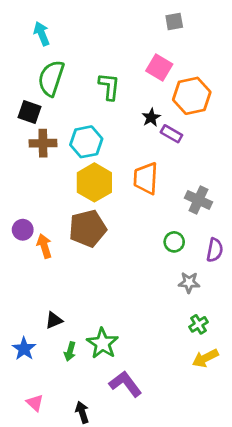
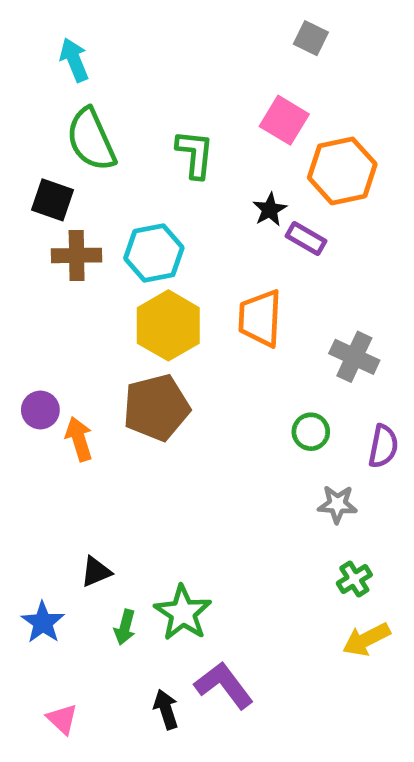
gray square: (174, 21) -> (311, 38), turned 36
green semicircle: (51, 78) -> (91, 140), turned -42
black arrow: (82, 412) -> (166, 709), moved

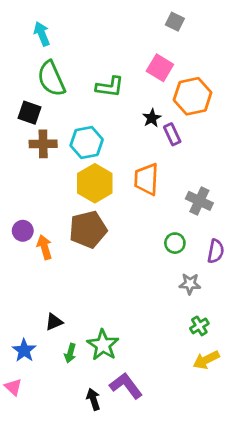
green L-shape: (195, 154) -> (110, 87), turned 92
purple rectangle: (306, 239) -> (172, 134), turned 35
pink triangle: (62, 719) -> (13, 387), moved

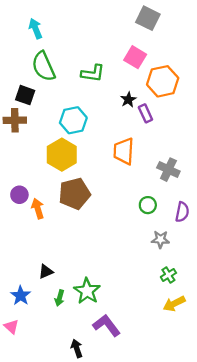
gray square: (175, 22) -> (148, 18), size x1.5
brown cross: (43, 144) -> (15, 120), moved
yellow hexagon: (95, 183) -> (62, 155), moved
black arrow: (93, 399) -> (77, 348), moved

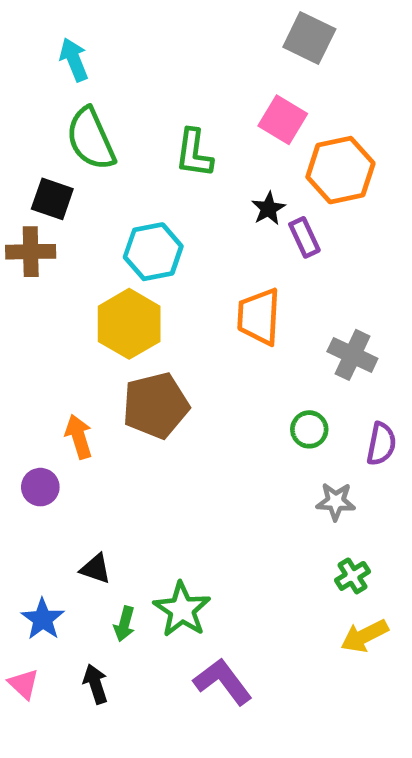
green L-shape: (93, 73) -> (194, 153), turned 90
purple circle: (19, 195) -> (40, 487), moved
black triangle: (46, 272) -> (96, 569), turned 42
black arrow: (77, 348) -> (96, 684), moved

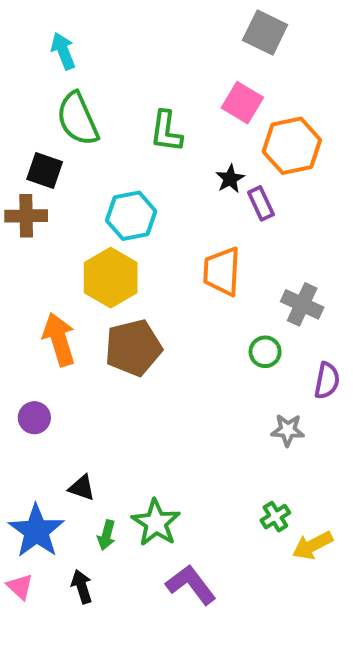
green circle: (309, 429) -> (265, 352), moved
orange arrow: (79, 437) -> (59, 339), moved, size x1.4
green cross: (352, 576) -> (275, 517), moved
blue star: (43, 619) -> (36, 531), size x1.5

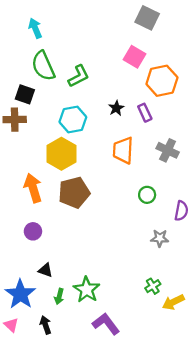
green L-shape: (166, 131) -> (79, 76), moved, turned -125
black star: (230, 179) -> (116, 108), moved
gray cross: (302, 304) -> (168, 150), moved
purple circle: (34, 418) -> (33, 231), moved

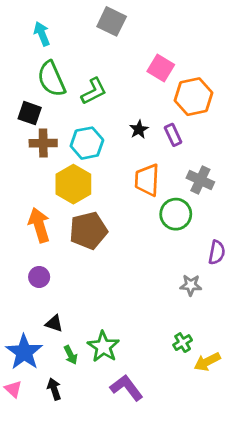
gray square: (147, 18) -> (112, 21), moved
brown cross: (15, 120) -> (43, 143), moved
green circle: (147, 195) -> (176, 214), moved, size x1.5
green arrow: (59, 296) -> (71, 355), turned -42

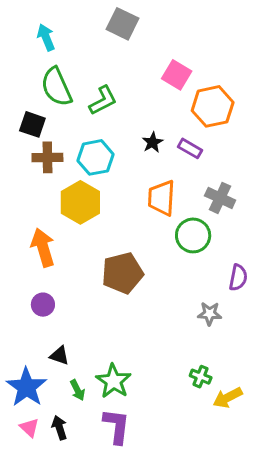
purple rectangle: (173, 135) -> (190, 148), turned -35
brown pentagon: (88, 231) -> (122, 273), moved
green cross: (183, 343) -> (201, 377), turned -36
purple L-shape: (127, 388) -> (116, 426), moved, turned 44
pink triangle: (13, 389) -> (29, 428), moved

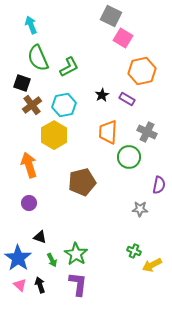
gray square: (122, 24) -> (111, 16), moved
pink square: (177, 75) -> (123, 38), moved
brown cross: (47, 157) -> (32, 105), turned -36

